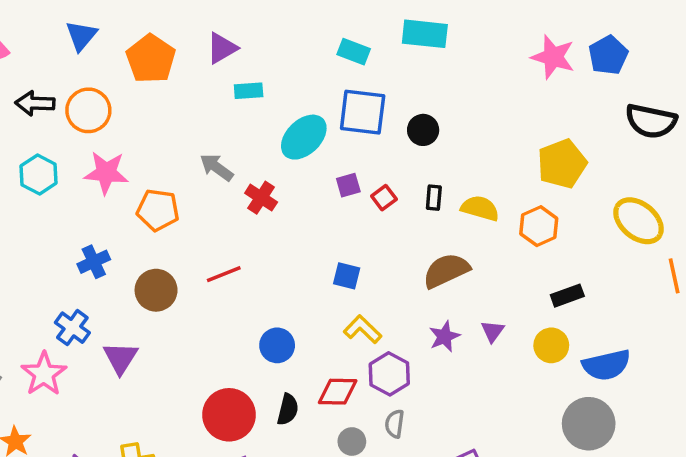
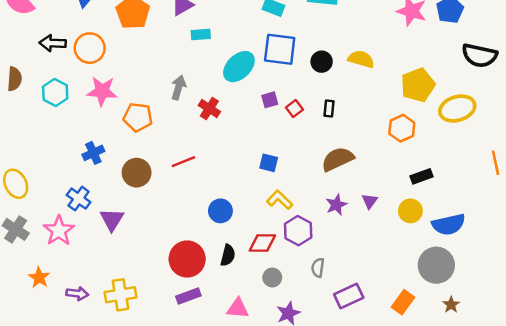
gray arrow: (217, 167) -> (178, 88), turned 70
yellow semicircle: (480, 208) -> (361, 59), moved
yellow ellipse: (638, 221) -> (457, 108), moved, turned -56
gray semicircle: (395, 424) -> (318, 268), moved

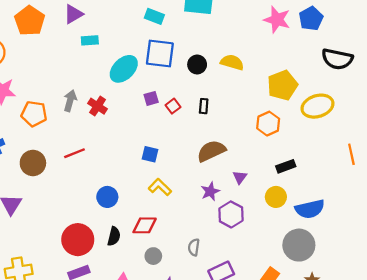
gray arrow: (178, 88) -> (70, 101), moved
purple triangle: (370, 201) -> (240, 177), moved
purple hexagon: (298, 231) -> (231, 214), moved

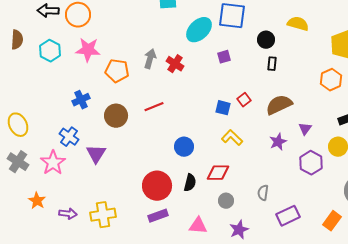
black circle: (197, 64) -> (266, 40), moved
red square: (173, 106) -> (244, 100), moved
purple hexagon: (231, 214) -> (311, 163), moved

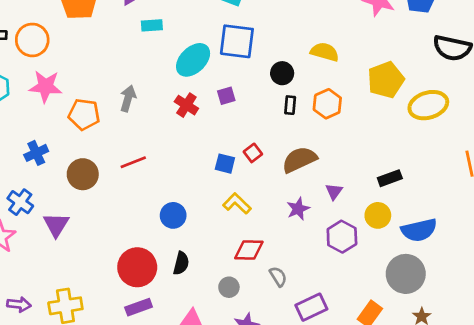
red cross: (175, 64) -> (186, 105), moved
orange hexagon: (331, 80) -> (327, 104), moved
red diamond: (218, 173) -> (249, 250), moved
gray semicircle: (263, 193) -> (278, 277), turned 140

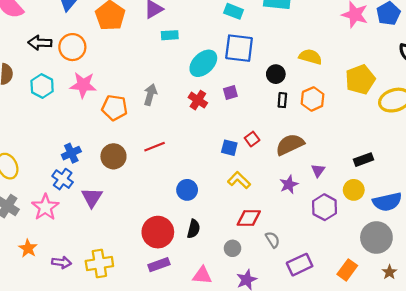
blue cross: (36, 153) -> (71, 153), moved

